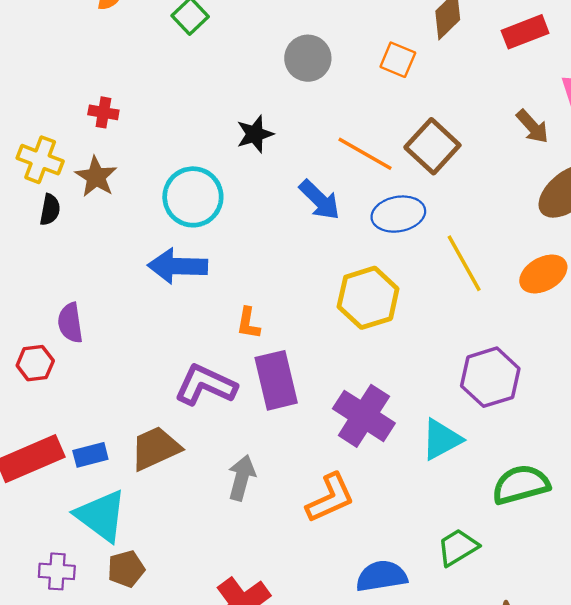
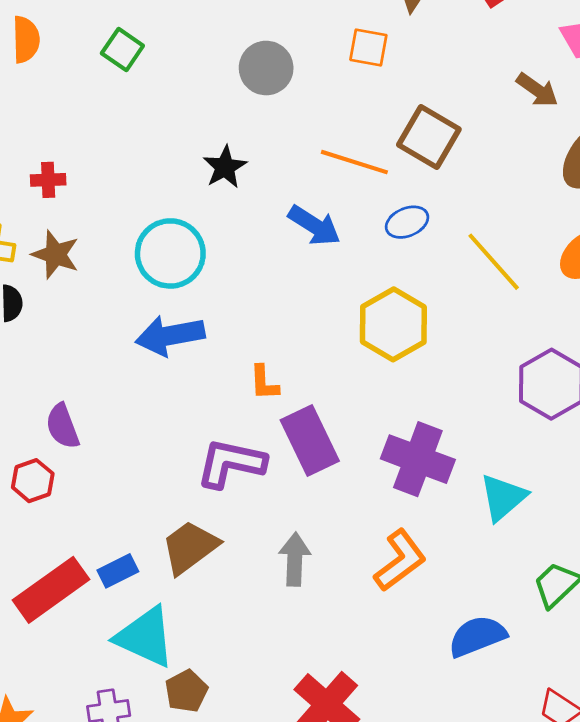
blue ellipse: (398, 214) -> (407, 222), size x0.7
cyan triangle: (441, 439) -> (503, 497), moved

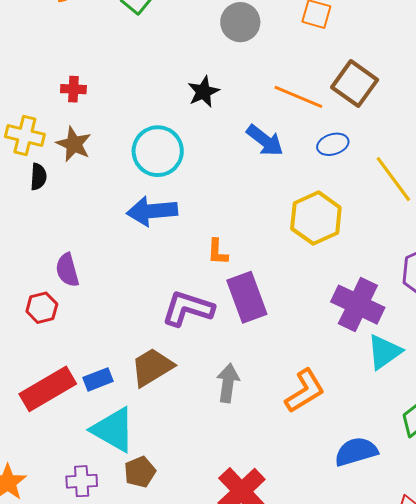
purple cross: (418, 459) -> (358, 305), moved

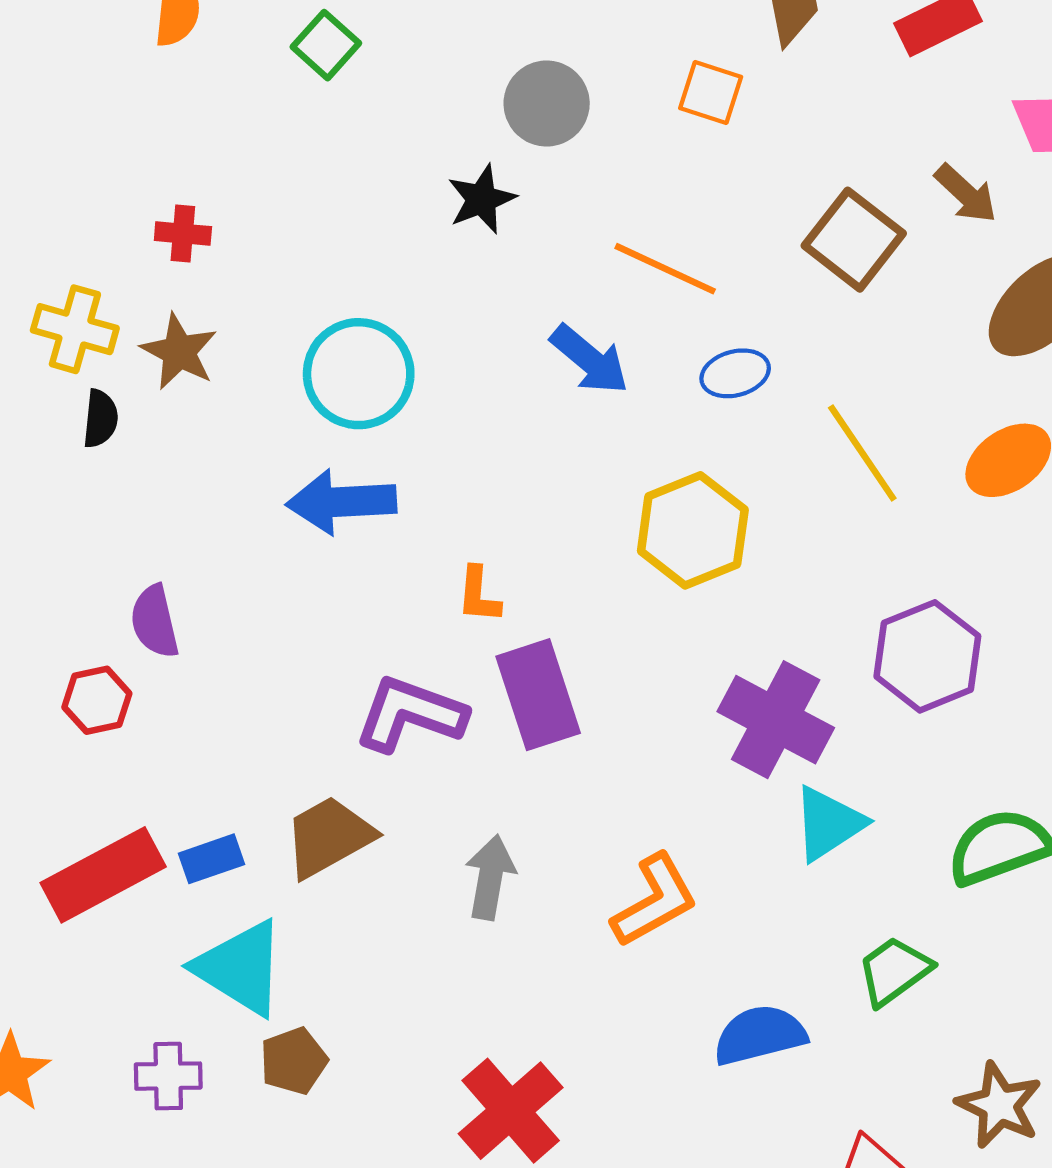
brown square: (355, 84) -> (854, 240), moved
black star: (203, 92) -> (482, 199), moved

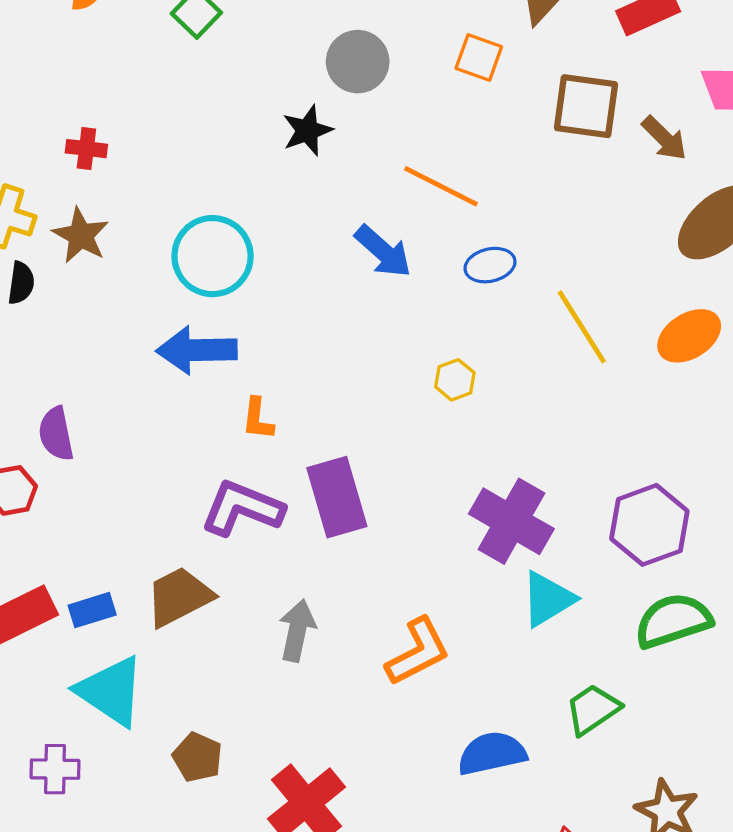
brown square: (854, 240) -> (586, 106), moved, turned -32
yellow hexagon: (693, 530) -> (455, 380), size x0.5
orange L-shape: (479, 595) -> (258, 419), moved
purple hexagon: (927, 656) -> (649, 525), moved
brown pentagon: (294, 1061) -> (197, 757), moved, turned -30

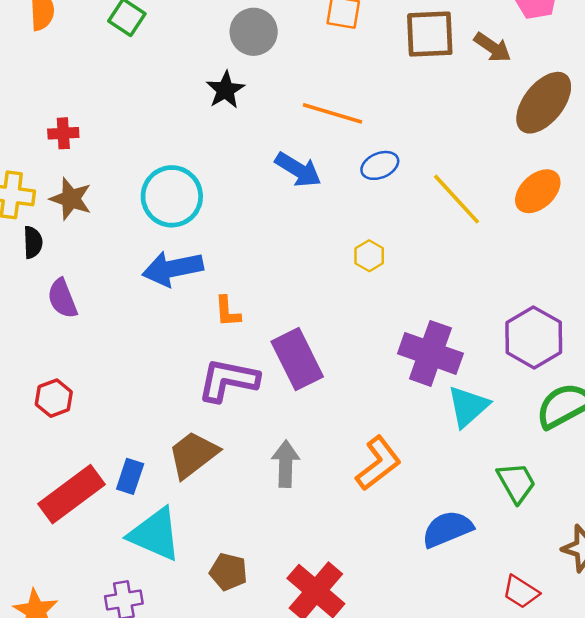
purple semicircle: (56, 434) -> (62, 298), moved
blue rectangle: (92, 610) -> (130, 476), turned -44
green trapezoid: (593, 709) -> (516, 483), turned 105

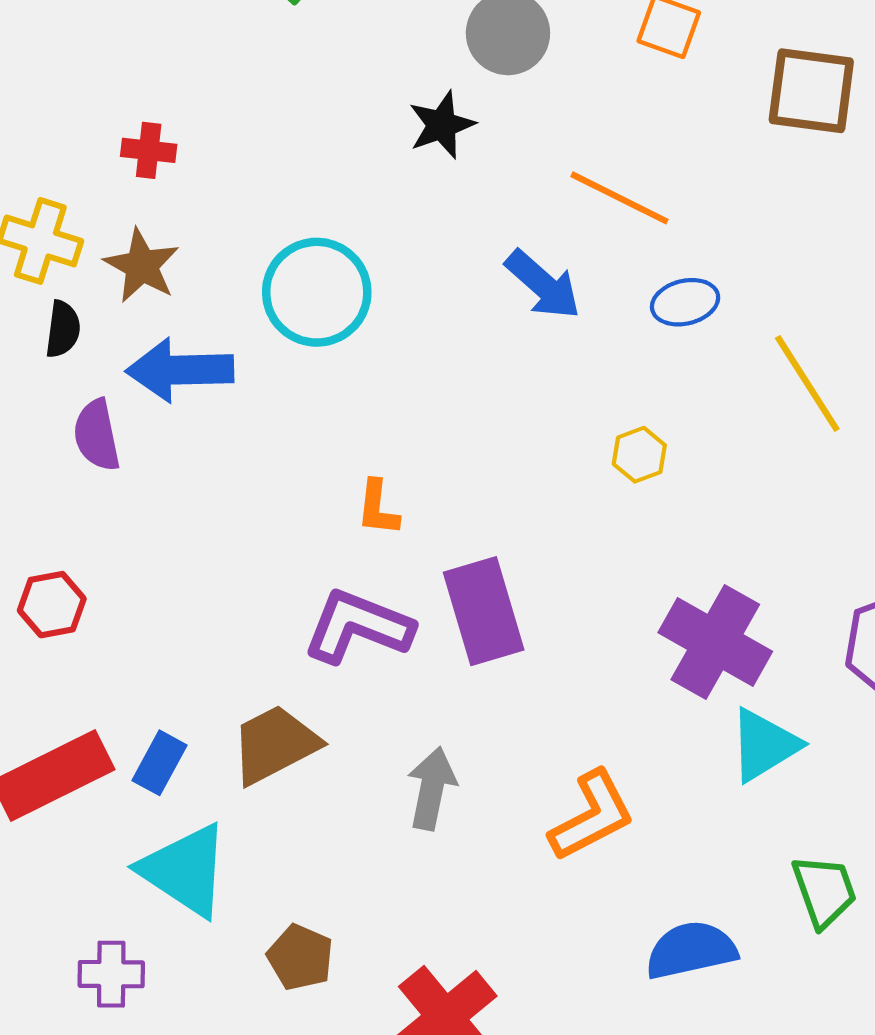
blue arrow: (173, 269) -> (180, 370), moved

